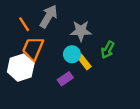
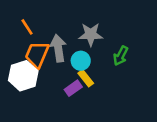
gray arrow: (49, 16) -> (58, 48), moved, turned -40
yellow rectangle: (84, 62) -> (86, 78), moved

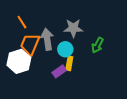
yellow rectangle: (86, 78) -> (69, 63), turned 48

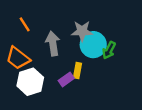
orange trapezoid: (30, 44) -> (18, 58), moved, turned -75
cyan circle: (65, 49) -> (93, 45), moved, size x1.5
white hexagon: (19, 61) -> (30, 82), moved

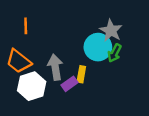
orange line: (25, 24) -> (26, 26), turned 32
gray star: (82, 31) -> (111, 31), moved, turned 30
gray arrow: (53, 43) -> (55, 67), moved

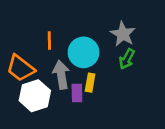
orange line: (26, 26) -> (49, 41), moved
cyan circle: (98, 47) -> (84, 52), moved
purple rectangle: (69, 84) -> (77, 93), turned -56

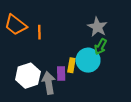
cyan circle: (84, 52) -> (88, 60), moved
orange trapezoid: (20, 68) -> (16, 25), moved
gray arrow: (61, 75) -> (49, 83), moved

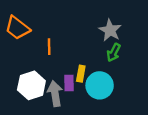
orange line: (39, 32) -> (49, 47), moved
cyan circle: (88, 60) -> (100, 85), moved

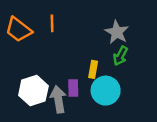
orange line: (49, 47) -> (52, 23), moved
yellow rectangle: (81, 74) -> (93, 69), moved

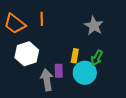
green arrow: (120, 56) -> (97, 58), moved
white hexagon: (33, 91) -> (27, 54), moved

